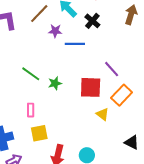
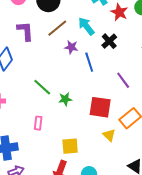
blue line: (75, 44) -> (89, 62), turned 66
purple line: (112, 69) -> (123, 80), moved
yellow square: (39, 133) -> (70, 146), moved

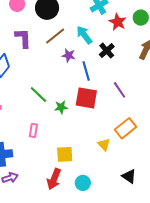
red square: (100, 107) -> (86, 98), moved

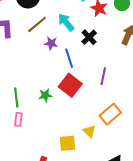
purple line: (120, 90) -> (103, 76), turned 48
green line: (38, 95) -> (16, 97), moved, turned 42
red square: (86, 98) -> (70, 85), turned 30
yellow square: (65, 154) -> (67, 143), moved

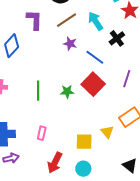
purple star: (51, 43) -> (70, 44), moved
blue line: (69, 58) -> (95, 57), turned -42
pink rectangle: (18, 119) -> (42, 133), moved

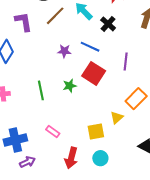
purple star: (70, 44) -> (64, 51), moved
yellow triangle: (107, 132) -> (117, 118), turned 40
pink rectangle: (42, 133) -> (53, 131), turned -56

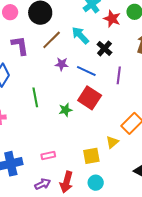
purple star: (64, 51) -> (62, 64), moved
purple line: (126, 61) -> (119, 75), moved
green line: (41, 90) -> (35, 97), moved
pink rectangle: (53, 131) -> (48, 156), turned -48
purple arrow: (27, 162) -> (43, 184), moved

